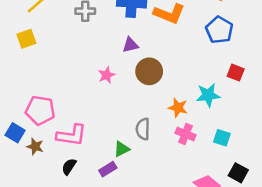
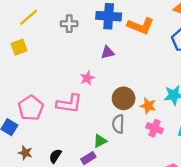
brown circle: (149, 71) -> (124, 98), moved
pink pentagon: (40, 110) -> (31, 108), turned 30
pink L-shape: (71, 135) -> (69, 104), moved
brown star: (35, 147) -> (25, 153), moved

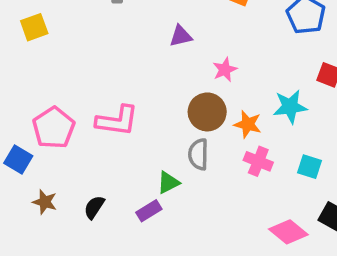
pink star: (87, 78) -> (225, 70), moved

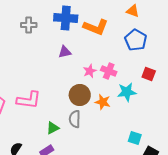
pink cross: (258, 161) -> (109, 71), moved
cyan square: (310, 167) -> (135, 138), moved
green triangle: (168, 183) -> (53, 128), moved

